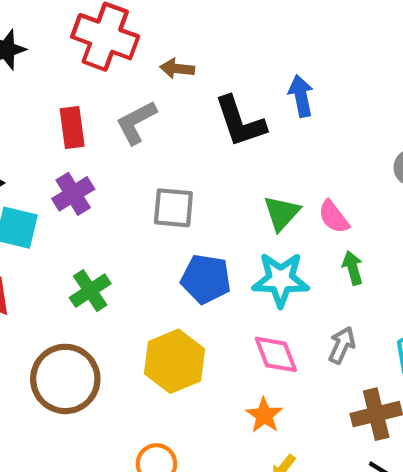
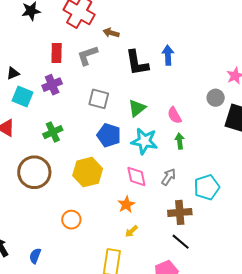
green triangle: (282, 213) -> (137, 108), moved

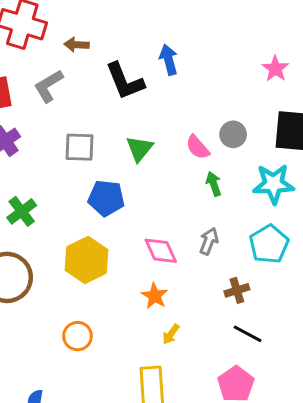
gray circle: (216, 98) -> (233, 134), moved
cyan star: (144, 141) -> (273, 184), moved
brown cross: (180, 212) -> (237, 290), size x0.7

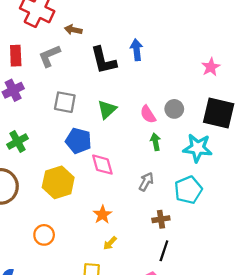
pink diamond: (161, 251) -> (102, 165), moved
black line: (248, 334) -> (164, 251), turned 72

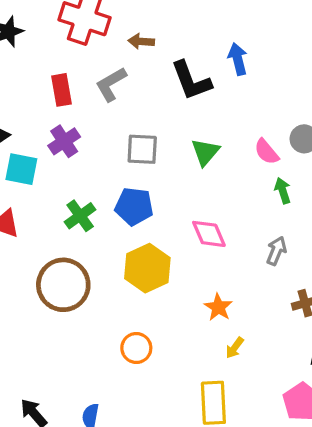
blue pentagon: (78, 141) -> (134, 206), moved

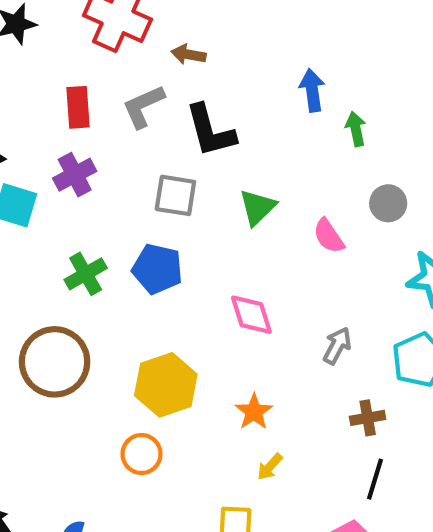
black L-shape: (191, 81) -> (210, 131), moved
pink semicircle: (267, 152) -> (329, 236), moved
green arrow: (283, 191) -> (356, 129), moved
yellow hexagon: (147, 268) -> (166, 385), moved

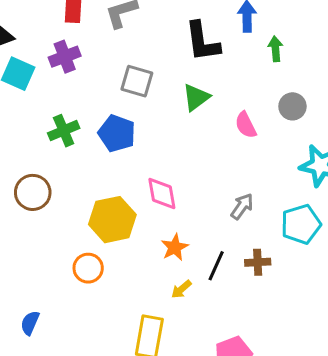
black L-shape: (210, 131) -> (202, 42), moved
pink diamond: (251, 315) -> (162, 193), moved
brown circle: (55, 362) -> (33, 192), size x0.7
black line: (375, 479) -> (216, 266), moved

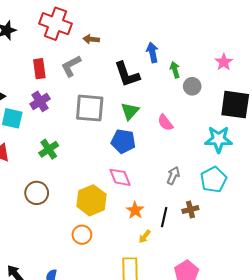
gray square: (137, 81) -> (90, 108), size x1.4
gray circle: (292, 106) -> (192, 86), moved
blue pentagon: (117, 133) -> (123, 141), moved

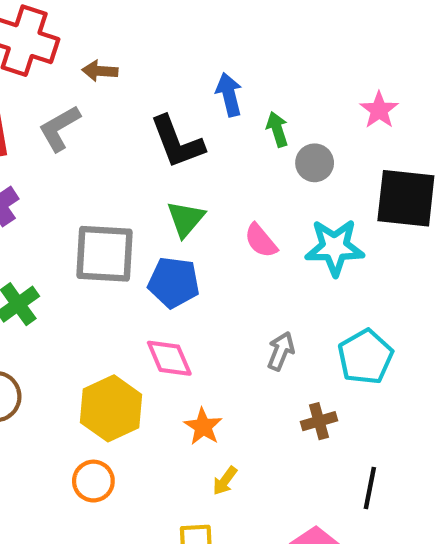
gray square: (90, 108) -> (104, 254), moved
cyan star: (219, 139) -> (335, 247), moved
black line: (164, 217) -> (370, 488), moved

